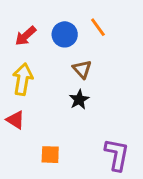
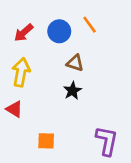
brown triangle: (82, 69) -> (75, 63), turned -30

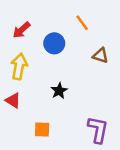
blue circle: (59, 31) -> (54, 43), moved
brown triangle: (75, 63) -> (100, 56), moved
black star: (72, 91) -> (59, 91), moved

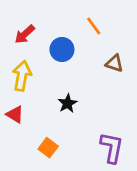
orange square: (42, 130) -> (48, 148), turned 35

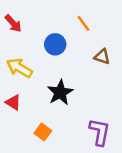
red arrow: (25, 34) -> (13, 23), moved, turned -90
yellow arrow: (22, 76) -> (19, 68), turned -70
black star: (67, 103) -> (60, 92), size x1.5

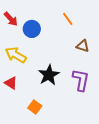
blue circle: (55, 44) -> (32, 29), moved
purple L-shape: (100, 132) -> (81, 80), moved

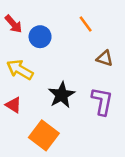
orange square: (35, 107) -> (44, 135), size x1.6

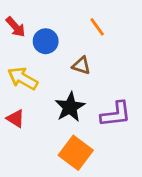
brown triangle: (105, 58) -> (81, 66), moved
purple L-shape: (102, 101) -> (116, 114), turned 72
orange square: (44, 135) -> (76, 153), moved

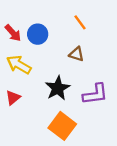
red arrow: (16, 27) -> (13, 33), moved
brown triangle: (81, 66) -> (76, 54), moved
red triangle: (16, 118) -> (13, 98), turned 49

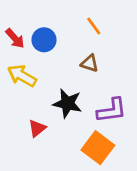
black star: (58, 88) -> (67, 103), turned -30
red triangle: (13, 98) -> (37, 128), moved
orange square: (62, 126) -> (98, 148), moved

